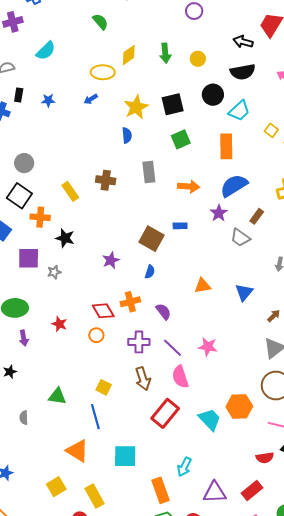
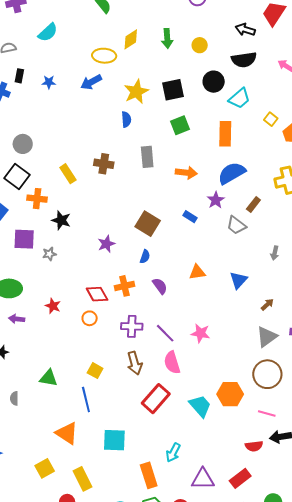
blue arrow: (91, 99) -> (91, 82), size x1.5
blue rectangle: (180, 226) -> (190, 217), moved, turned 32
purple semicircle: (163, 312) -> (160, 286), moved
purple arrow: (24, 338) -> (17, 319), turned 105

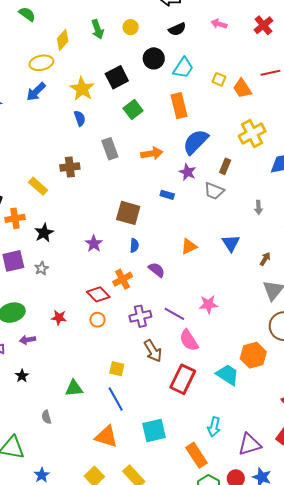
black semicircle: (244, 60) -> (177, 29), size x0.7
black star: (61, 220) -> (44, 233), turned -30

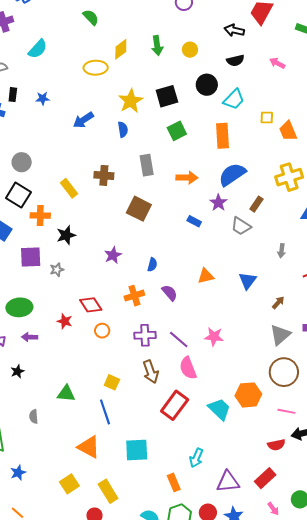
yellow square: (219, 79) -> (267, 118), turned -32
blue arrow: (36, 92) -> (83, 120), moved
brown square: (128, 213) -> (139, 209), moved
red diamond: (98, 294) -> (91, 305), moved
orange rectangle: (197, 455) -> (174, 482), size x0.7

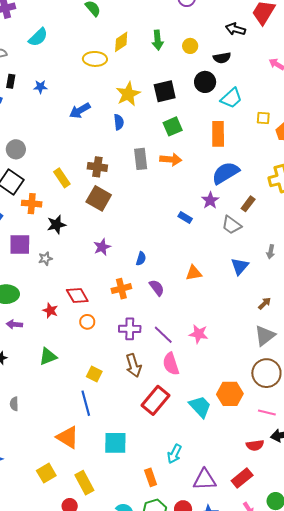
black semicircle: (235, 60) -> (222, 58), moved
orange arrow: (187, 178) -> (171, 159), moved
brown square: (139, 209) -> (99, 198), moved
blue triangle: (248, 281) -> (240, 266), moved
green triangle: (66, 393) -> (48, 356), moved, turned -30

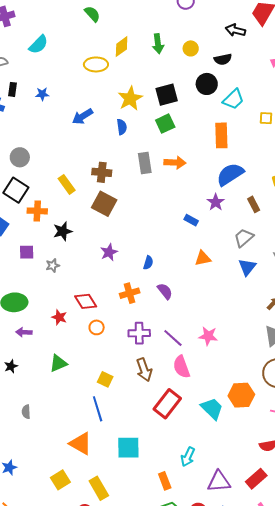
green square: (173, 126) -> (165, 124), moved
brown rectangle: (248, 204) -> (254, 204), turned -63
gray trapezoid: (232, 225) -> (244, 238), moved, turned 105
purple square: (20, 244) -> (27, 252), size x0.7
orange triangle: (194, 273) -> (203, 258), moved

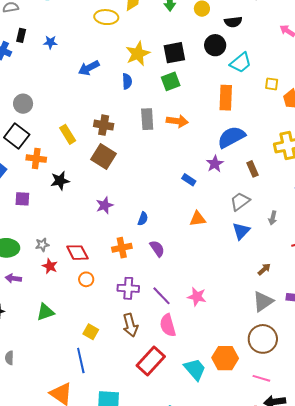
gray star: (53, 265) -> (42, 245), moved

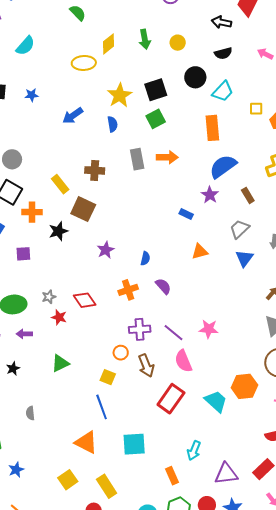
black semicircle: (233, 22) -> (223, 53), moved
brown square: (103, 156) -> (83, 209), moved
orange circle: (86, 279) -> (121, 353), moved

